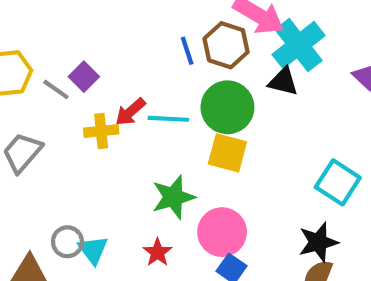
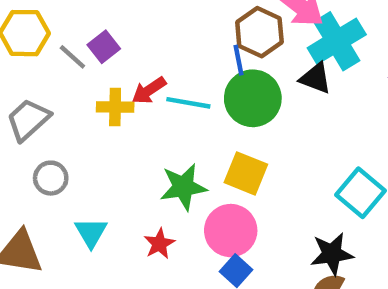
blue line: (187, 51) -> (239, 60), moved
yellow square: (227, 153) -> (246, 173), moved
gray circle: (67, 242) -> (51, 178), moved

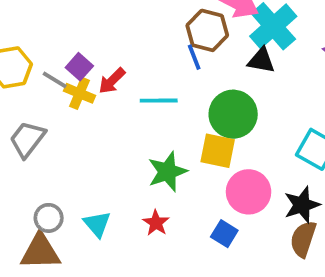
red arrow: (149, 90) -> (112, 81), moved
green circle: (253, 98) -> (233, 114), moved
yellow cross: (115, 107) -> (79, 93), moved, turned 32
gray circle: (51, 178) -> (49, 218), moved
pink circle: (231, 231) -> (249, 192), moved

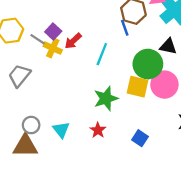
black triangle: (261, 60) -> (168, 46), moved
cyan line: (159, 101) -> (102, 54), turned -70
pink circle: (249, 192) -> (164, 85), moved

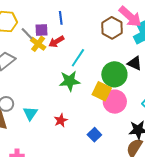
blue line: (125, 28) -> (61, 18), moved
purple square: (53, 32) -> (41, 30), turned 32
pink circle: (164, 85) -> (115, 102), moved
green star: (106, 99) -> (70, 81), moved

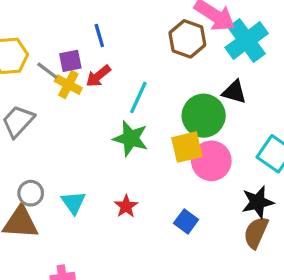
green star: (70, 81) -> (131, 138), turned 30
yellow square: (102, 91) -> (187, 147), turned -30

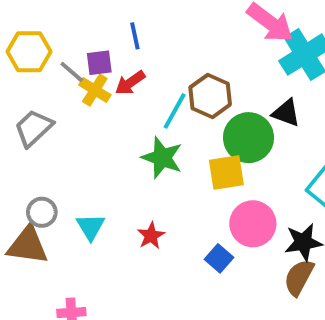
brown hexagon: (187, 39) -> (210, 96), moved
pink circle: (211, 161) -> (253, 224), moved

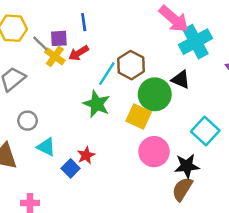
yellow square: (226, 172) -> (139, 117), turned 30
gray circle: (42, 212) -> (28, 121), moved
cyan triangle: (90, 227) -> (46, 147), turned -36
blue square: (219, 258) -> (71, 168), moved

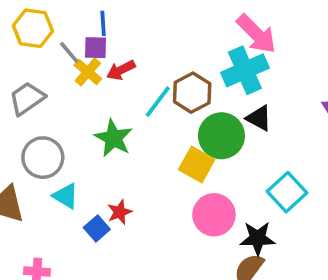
blue line: (84, 22) -> (103, 23), moved
cyan cross: (195, 42) -> (245, 70), moved
green star: (97, 104) -> (113, 138), moved
gray circle: (28, 121) -> (43, 158), size x1.5

